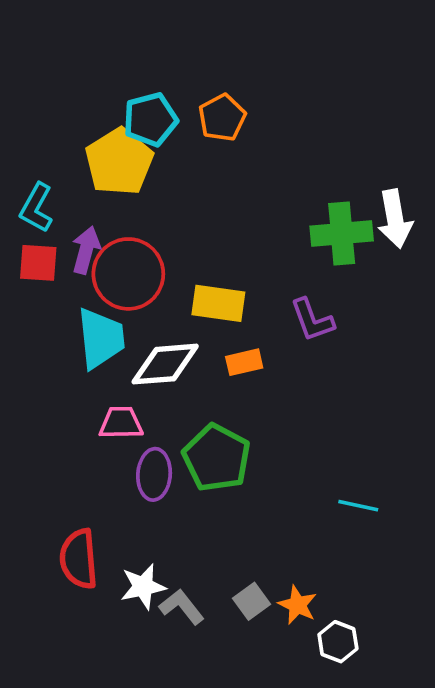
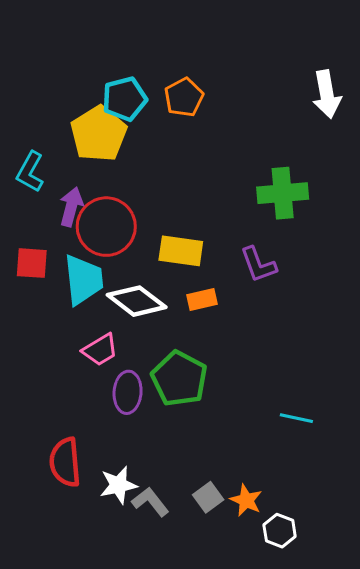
white arrow: (395, 219) -> (327, 94), moved
red square: (38, 263) -> (32, 263), moved
white diamond: (165, 364) -> (137, 301), turned 42
pink trapezoid: (121, 423) -> (100, 350), turned 150

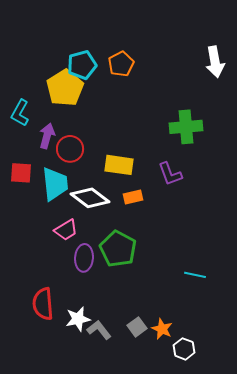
red circle: (106, 227) -> (70, 149), size x0.7

